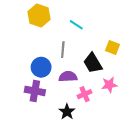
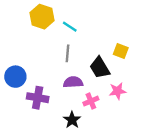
cyan line: (76, 25) -> (70, 27), moved
blue circle: (41, 67) -> (15, 77), moved

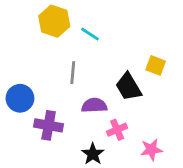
gray line: (68, 53) -> (73, 73), moved
pink star: (118, 91) -> (151, 150), moved

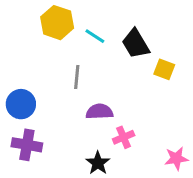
black trapezoid: (128, 87) -> (136, 44), moved
purple cross: (49, 125) -> (27, 145), moved
pink star: (151, 150) -> (176, 158), moved

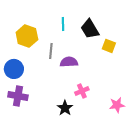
yellow hexagon: (57, 23) -> (27, 36), moved
cyan line: (95, 36) -> (63, 24), turned 56
purple semicircle: (99, 112) -> (69, 62), moved

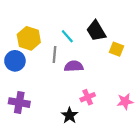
cyan line: (63, 24) -> (67, 36), moved, turned -40
blue circle: (14, 69) -> (15, 61), moved
pink star: (117, 105) -> (125, 101), moved

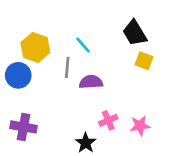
black trapezoid: (96, 31) -> (135, 33), moved
pink star: (125, 101) -> (140, 126), moved

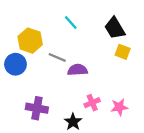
cyan line: (83, 45) -> (71, 22), moved
gray line: (67, 67) -> (57, 57), turned -72
purple cross: (23, 127) -> (37, 108), moved

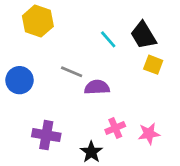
cyan line: (71, 22) -> (108, 39), moved
yellow hexagon: (30, 41) -> (38, 21), moved

